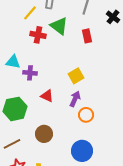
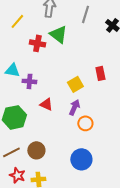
yellow line: (30, 13) -> (17, 21), moved
red rectangle: (87, 36) -> (100, 73), moved
brown circle: (44, 134) -> (36, 150), moved

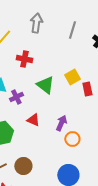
green triangle: (58, 34) -> (45, 85), moved
purple cross: (29, 81) -> (16, 97), turned -32
yellow square: (75, 84) -> (72, 77), moved

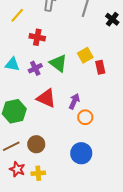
purple cross: (16, 97) -> (35, 68), moved
red triangle: (33, 120) -> (46, 98), size x1.5

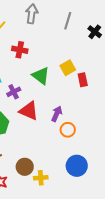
purple cross: (35, 68) -> (14, 92), moved
brown circle: (36, 144) -> (25, 167), moved
blue circle: (81, 153) -> (77, 166), moved
yellow cross: (38, 173) -> (41, 178), moved

